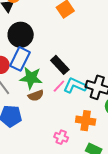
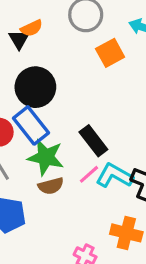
blue rectangle: (20, 59) -> (31, 125), turned -70

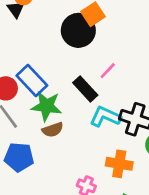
black circle: (35, 87) -> (78, 30), moved
pink line: (89, 174) -> (108, 71), moved

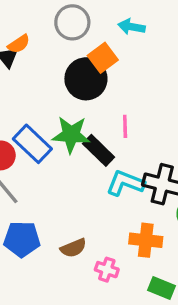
pink line: (108, 71) -> (125, 126), turned -42
green star: (46, 106) -> (71, 135), moved
brown semicircle: (53, 130) -> (73, 248), moved

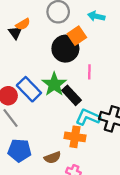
pink line: (125, 126) -> (89, 72), moved
green star: (71, 135) -> (54, 84), turned 30
orange cross: (146, 240) -> (75, 137), moved

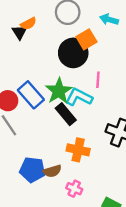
black rectangle: (72, 95) -> (66, 114), moved
cyan L-shape: (88, 117) -> (79, 97), moved
blue pentagon: (19, 150) -> (32, 170), moved

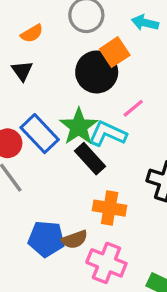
black triangle: (19, 32) -> (22, 71), moved
pink line: (98, 80) -> (133, 108), turned 49
pink cross: (74, 189) -> (106, 263), size x1.6

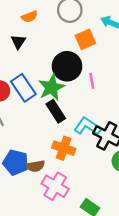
black circle: (97, 72) -> (67, 66), moved
pink line: (133, 108) -> (92, 81), turned -70
cyan L-shape: (107, 134) -> (87, 126), moved

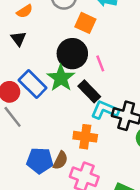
orange square: (85, 39) -> (85, 23), turned -30
black rectangle: (56, 111) -> (89, 91), moved
brown semicircle: (35, 166) -> (60, 160), turned -42

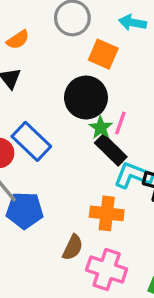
pink line: (100, 63) -> (120, 123), moved, turned 42
green star: (61, 78) -> (101, 128), moved, size x0.6
blue pentagon: (40, 161) -> (25, 210), moved

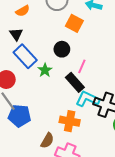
black circle: (86, 98) -> (62, 49), size x0.6
green star: (101, 128) -> (45, 70), moved
blue rectangle: (31, 141) -> (25, 56), moved

